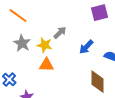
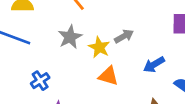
orange triangle: (46, 65) -> (108, 76), moved

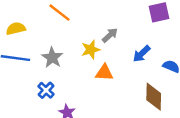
gray star: (70, 37) -> (52, 58), moved
yellow star: (99, 47) -> (91, 50), turned -30

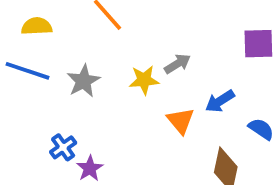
orange triangle: (104, 73) -> (180, 121), moved, turned 36
blue cross: (46, 90) -> (63, 147), moved

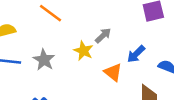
yellow star: (144, 80) -> (83, 51), turned -30

